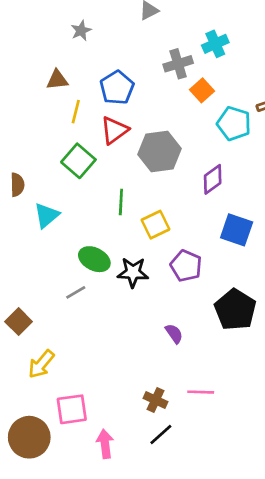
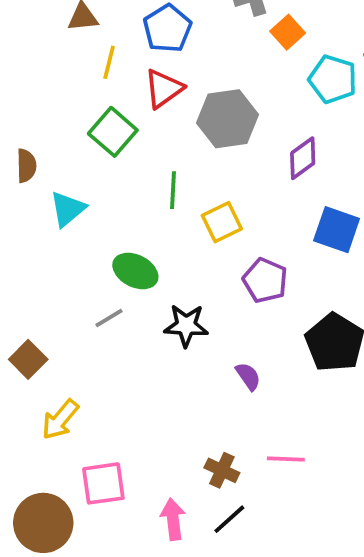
black star: (133, 272) -> (186, 326), moved
pink arrow: (105, 444) -> (173, 519), moved

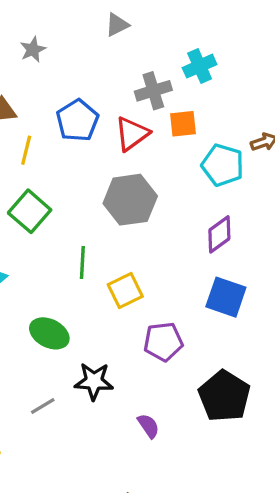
orange square: (288, 32) -> (183, 124), turned 36
red triangle: (164, 89) -> (132, 134), moved
purple diamond: (303, 158) -> (219, 234), moved
purple pentagon: (265, 280) -> (163, 342), turned -30
gray line: (109, 318) -> (43, 406), moved

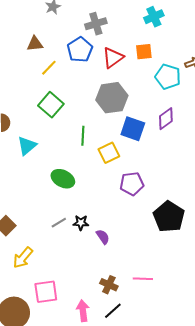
gray cross: (153, 91) -> (96, 24), moved
yellow line: (26, 150) -> (49, 68), turned 30
blue square: (226, 297) -> (133, 129), moved
black star: (94, 381) -> (81, 223), moved, size x0.7
purple semicircle: (148, 426) -> (103, 237), moved

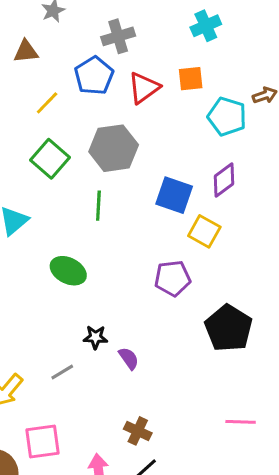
brown triangle: (35, 44) -> (26, 51), moved
gray hexagon: (112, 98) -> (114, 148), moved
yellow square: (109, 153) -> (204, 231), moved, turned -35
gray line: (59, 223) -> (62, 372), moved
pink line: (143, 279) -> (241, 422), moved

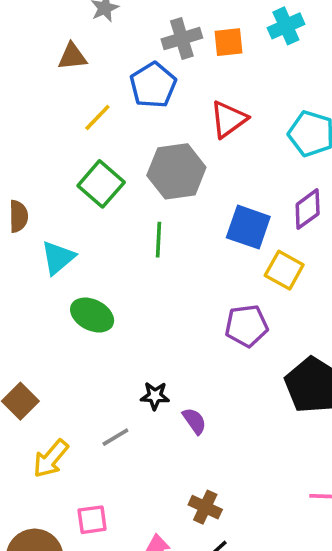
orange square: (191, 79) -> (229, 42), moved
red triangle: (144, 88) -> (229, 119), moved
green ellipse: (68, 271) -> (92, 315), moved
pink square: (43, 442) -> (92, 520), size x0.7

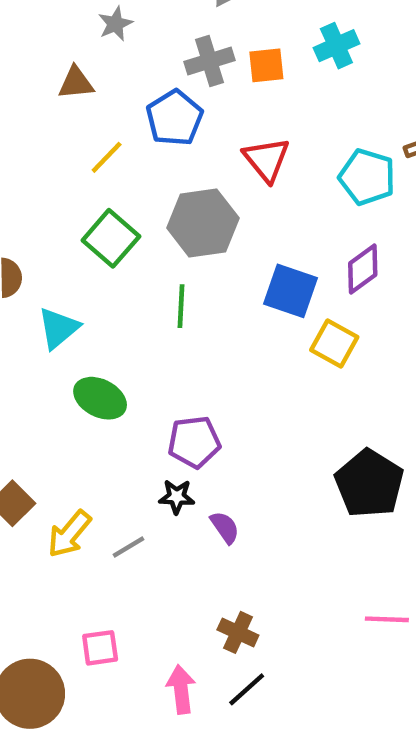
red triangle: (229, 119) -> (266, 160), turned -33
purple pentagon: (246, 326) -> (194, 442), moved
yellow arrow: (51, 459) -> (69, 534), moved

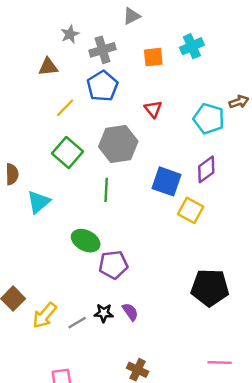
gray cross: (209, 61) -> (102, 50), moved
red triangle: (266, 160) -> (153, 109), size x0.7
green ellipse: (100, 398) -> (86, 241), moved
black pentagon: (369, 484) -> (210, 288), turned -30
black star: (177, 497) -> (104, 313), moved

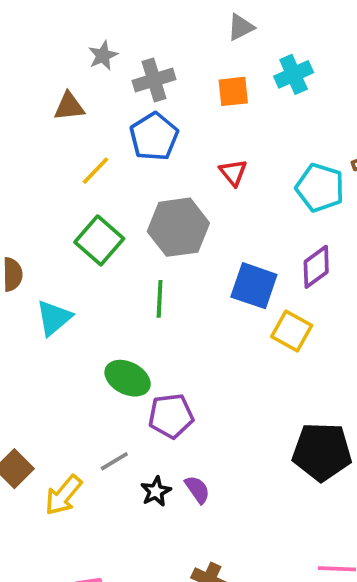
gray triangle: (131, 16) -> (241, 27), moved
black star: (104, 313) -> (156, 491), turned -30
gray line: (77, 323) -> (114, 461), moved

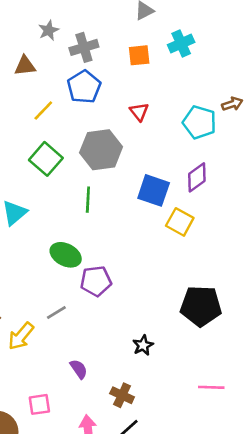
purple semicircle: (197, 489) -> (79, 369), moved
black star: (156, 491) -> (143, 345), moved

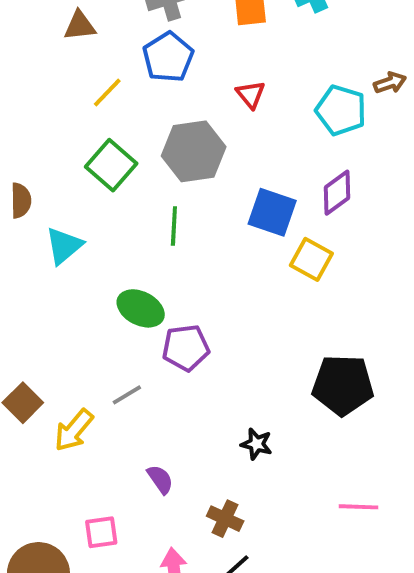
black star: (143, 345) -> (256, 444), turned -30

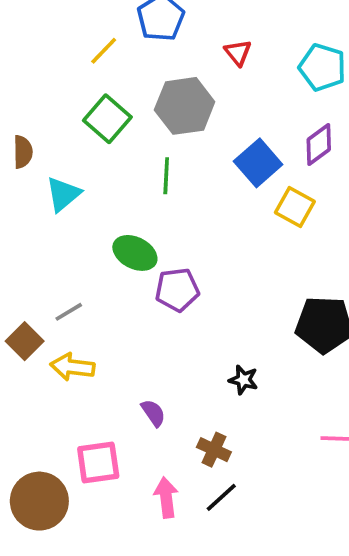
blue square: (272, 212) -> (258, 163), turned 30
gray line: (127, 395) -> (69, 312), moved
yellow arrow: (74, 430) -> (72, 367), turned 57
pink square: (101, 532) -> (98, 462), size x1.4

